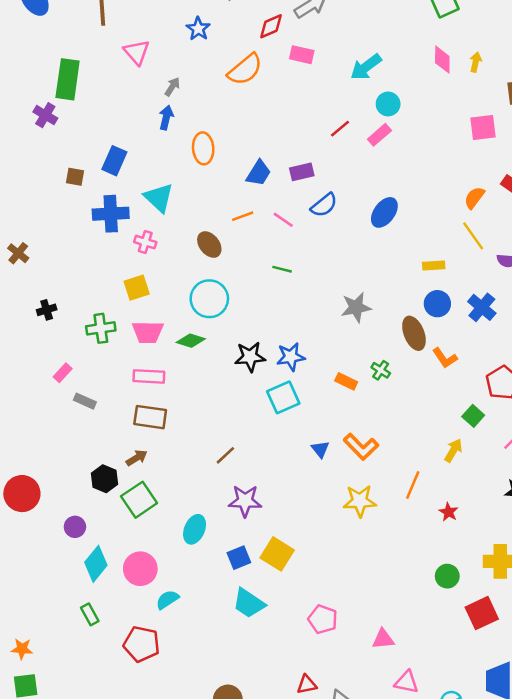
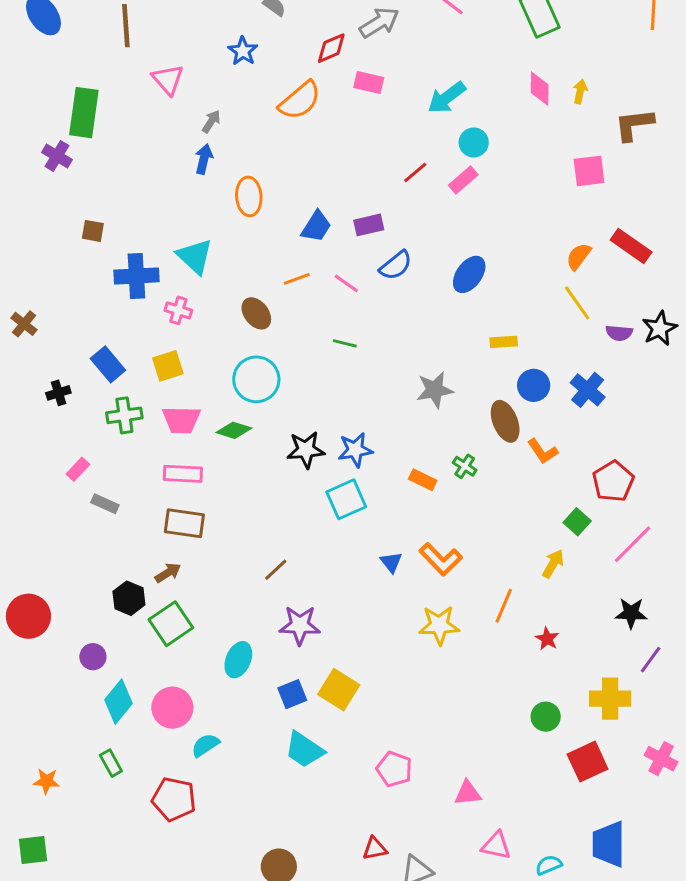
blue rectangle: (114, 161) -> (108, 364), moved, turned -64
yellow rectangle: (434, 265) -> (504, 342), moved
orange star: (22, 649) -> (46, 781), moved

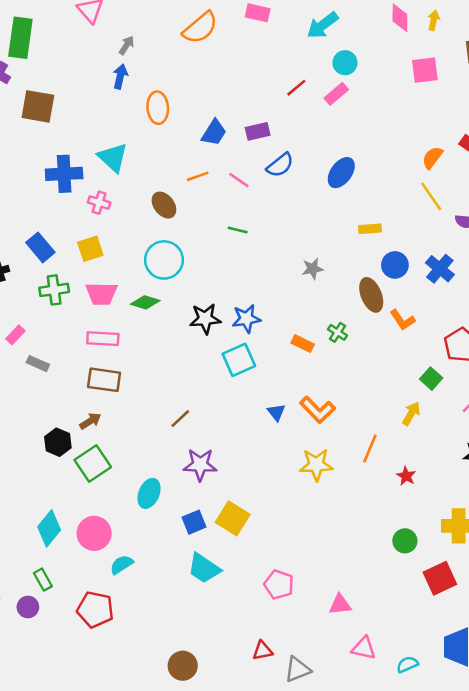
pink square: (589, 171) -> (425, 70), moved
brown square: (93, 231) -> (38, 106), moved, size x1.8
gray star: (435, 390) -> (313, 269), size x0.7
purple circle: (93, 657) -> (28, 607), moved

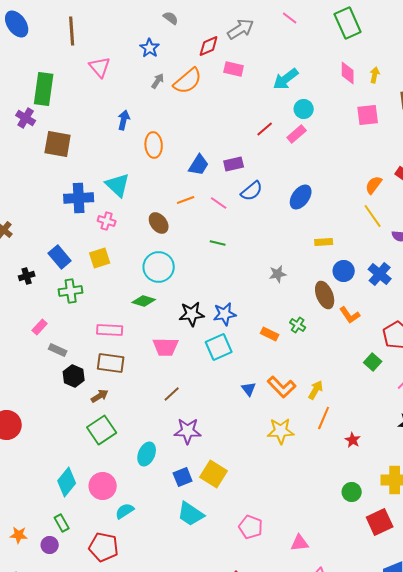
gray arrow: (127, 45) -> (158, 81), moved
pink trapezoid: (102, 294) -> (166, 347), moved
yellow arrow: (411, 414) -> (316, 390), moved
black hexagon: (58, 442) -> (74, 376), moved

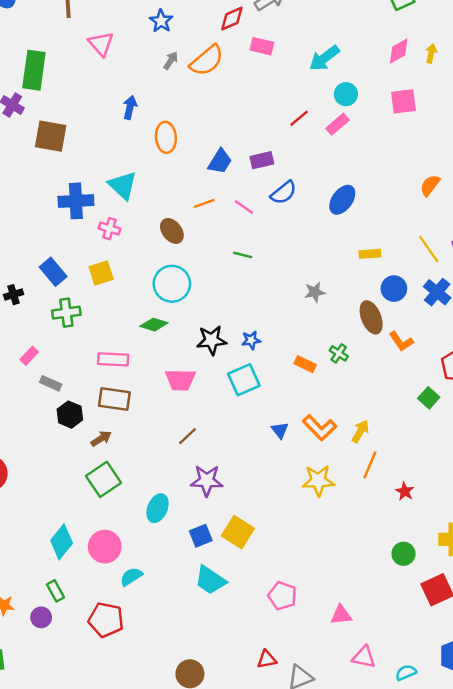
pink diamond: (348, 73) -> (399, 51), turned 60
pink square: (368, 115) -> (404, 101), moved
yellow line: (373, 216) -> (429, 249), moved
blue star: (225, 314) -> (251, 340), size x0.7

